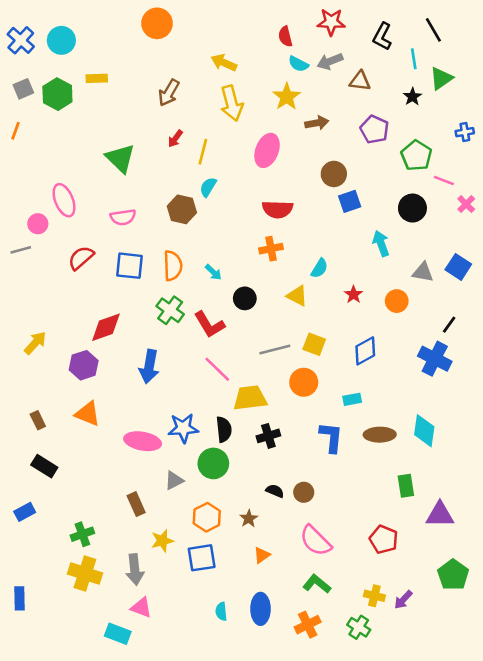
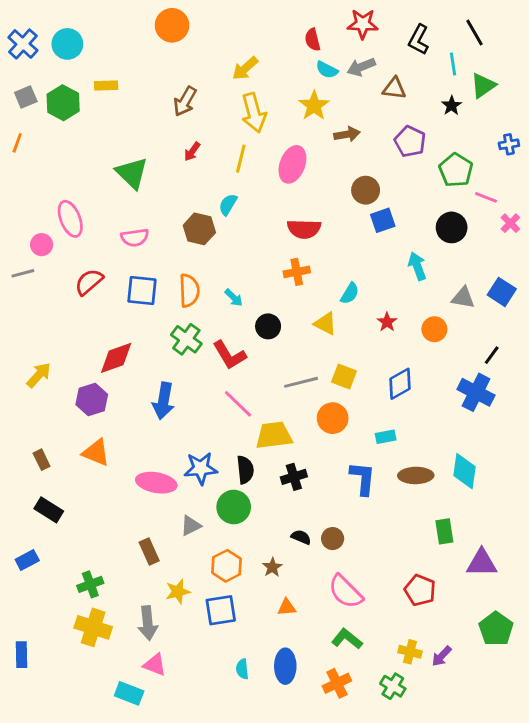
yellow arrow: (224, 63) -> (245, 68), turned -65
yellow line: (203, 152) -> (241, 159), moved
orange triangle: (262, 555) -> (287, 607), turned 30

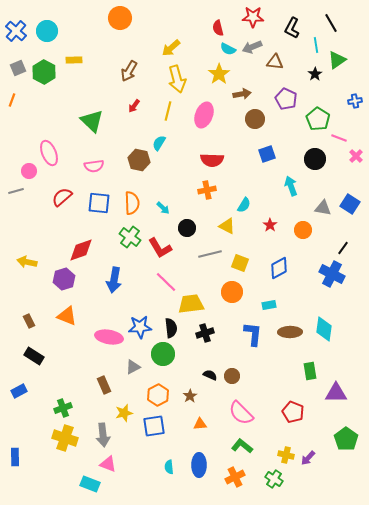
brown circle: (366, 190) -> (255, 119), moved
yellow arrow: (39, 375) -> (27, 262), turned -120
gray line: (301, 382) -> (210, 254), moved

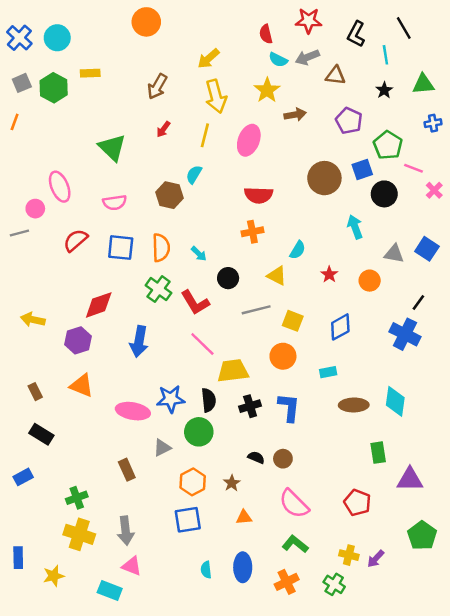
green triangle: (337, 60) -> (423, 84), moved, turned 30
brown circle: (255, 119) -> (324, 178), moved, size x1.4
blue square: (267, 154) -> (362, 170), moved
blue L-shape: (253, 334) -> (289, 407), moved
yellow star: (124, 413) -> (54, 576), moved

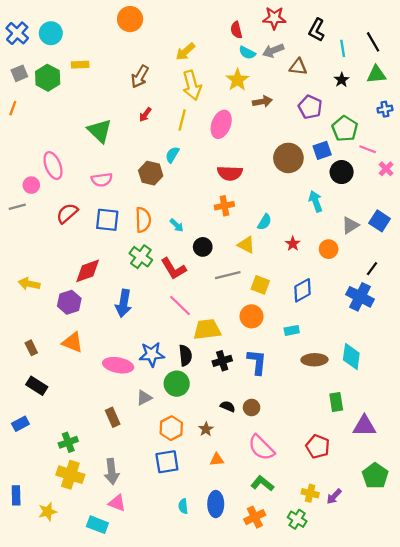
black line: (404, 28) -> (373, 42), moved
gray triangle: (394, 254) -> (350, 225), turned -42

